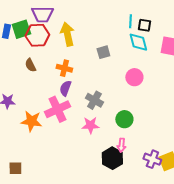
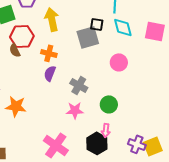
black square: (144, 25) -> (97, 24), moved
red hexagon: (37, 35) -> (22, 36), moved
gray square: (103, 52) -> (88, 37), size x1.6
pink cross: (57, 109) -> (56, 145), moved, turned -30

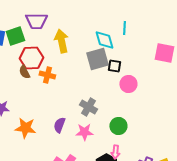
black square: (97, 24) -> (114, 66), moved
cyan diamond: (123, 27) -> (104, 40), moved
orange cross: (49, 53) -> (47, 75), moved
purple semicircle: (50, 73) -> (59, 125), moved

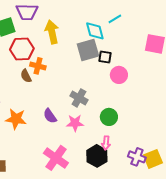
cyan line: (124, 28) -> (115, 19), turned 56
brown semicircle: (24, 72) -> (26, 76), moved
purple semicircle: (59, 125) -> (50, 116), turned -56

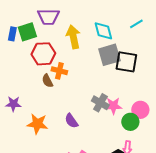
cyan diamond: (95, 31) -> (103, 31), moved
black square: (105, 57) -> (126, 62), size x1.6
pink circle: (119, 75) -> (140, 110), moved
pink star: (75, 123) -> (113, 106), moved

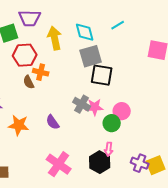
black square: (126, 62) -> (102, 75), moved

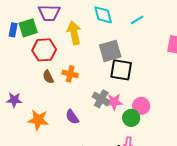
cyan diamond: (85, 32) -> (103, 15), moved
orange cross: (41, 72) -> (70, 74), moved

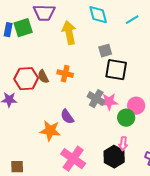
red hexagon: (44, 50) -> (26, 79), moved
gray square: (110, 51) -> (105, 51), size x0.6
orange star: (38, 120) -> (50, 131), moved

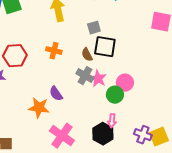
brown semicircle: (43, 77) -> (87, 55), moved
pink star: (109, 102) -> (98, 79), turned 30

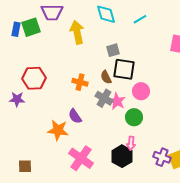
orange cross: (54, 51) -> (80, 82), moved
pink circle: (125, 83) -> (141, 91), moved

